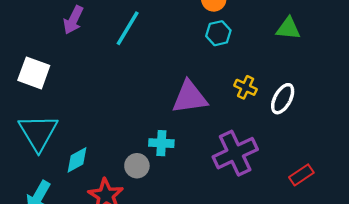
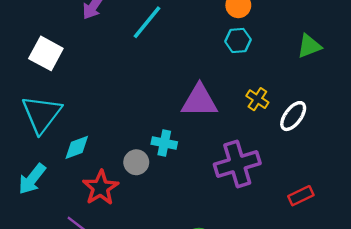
green triangle: (288, 28) -> (309, 46), turned -35

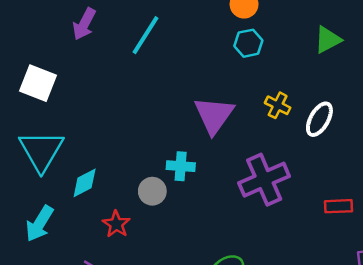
purple triangle: (200, 101) -> (214, 115), turned -48
red star: (100, 188) -> (116, 224), size x0.7
red rectangle: (301, 196) -> (339, 206), turned 30

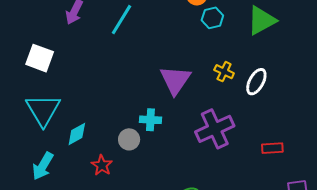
green triangle: (328, 40) -> (262, 20), size x1.4
cyan hexagon: (248, 43) -> (212, 18), moved

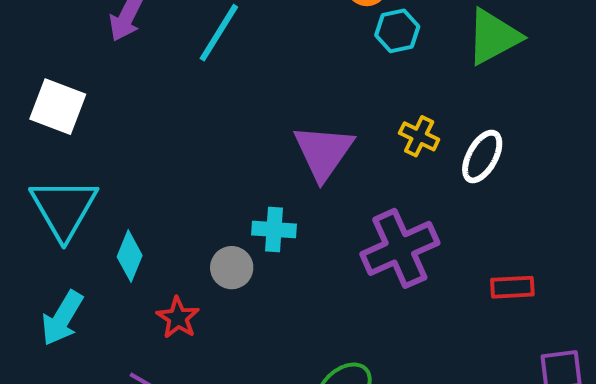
cyan diamond: (77, 134) -> (130, 256), turned -40

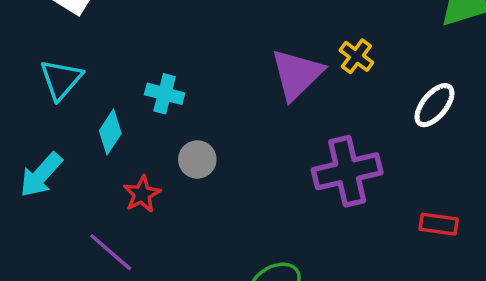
yellow cross: (419, 136) -> (356, 56), moved
cyan triangle: (64, 208) -> (61, 79), size x0.7
cyan cross: (274, 229) -> (165, 94), moved

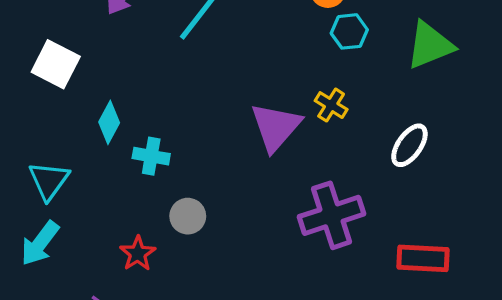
cyan triangle: (61, 79) -> (49, 181), moved
cyan diamond: (110, 132) -> (109, 122), moved
red rectangle: (439, 224) -> (423, 258), size x1.4

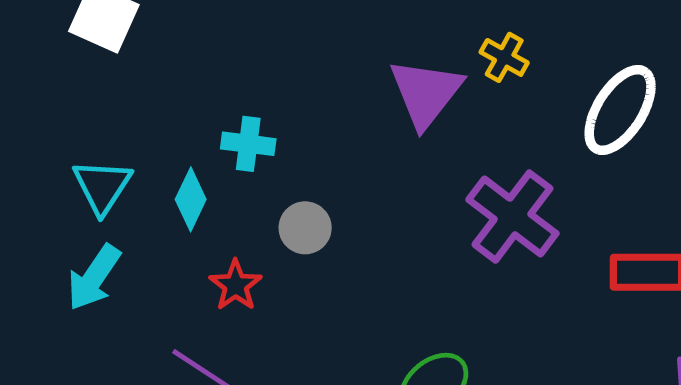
cyan diamond: (109, 122) -> (191, 199), moved
white ellipse: (409, 145) -> (620, 110), size x1.4
purple cross: (331, 215) -> (512, 217), turned -32

